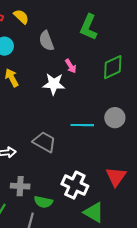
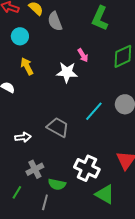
gray semicircle: (46, 41) -> (55, 21), moved
cyan line: (82, 125) -> (94, 111), turned -50
gray cross: (20, 186) -> (35, 169), turned -30

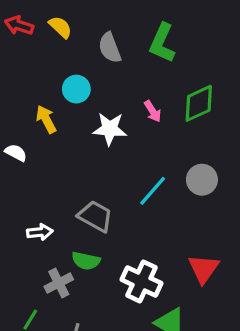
gray semicircle: (55, 21) -> (110, 48), moved
cyan circle: (20, 36) -> (76, 89), moved
pink arrow: (83, 55) -> (153, 111), moved
green semicircle: (57, 184) -> (86, 261), moved

